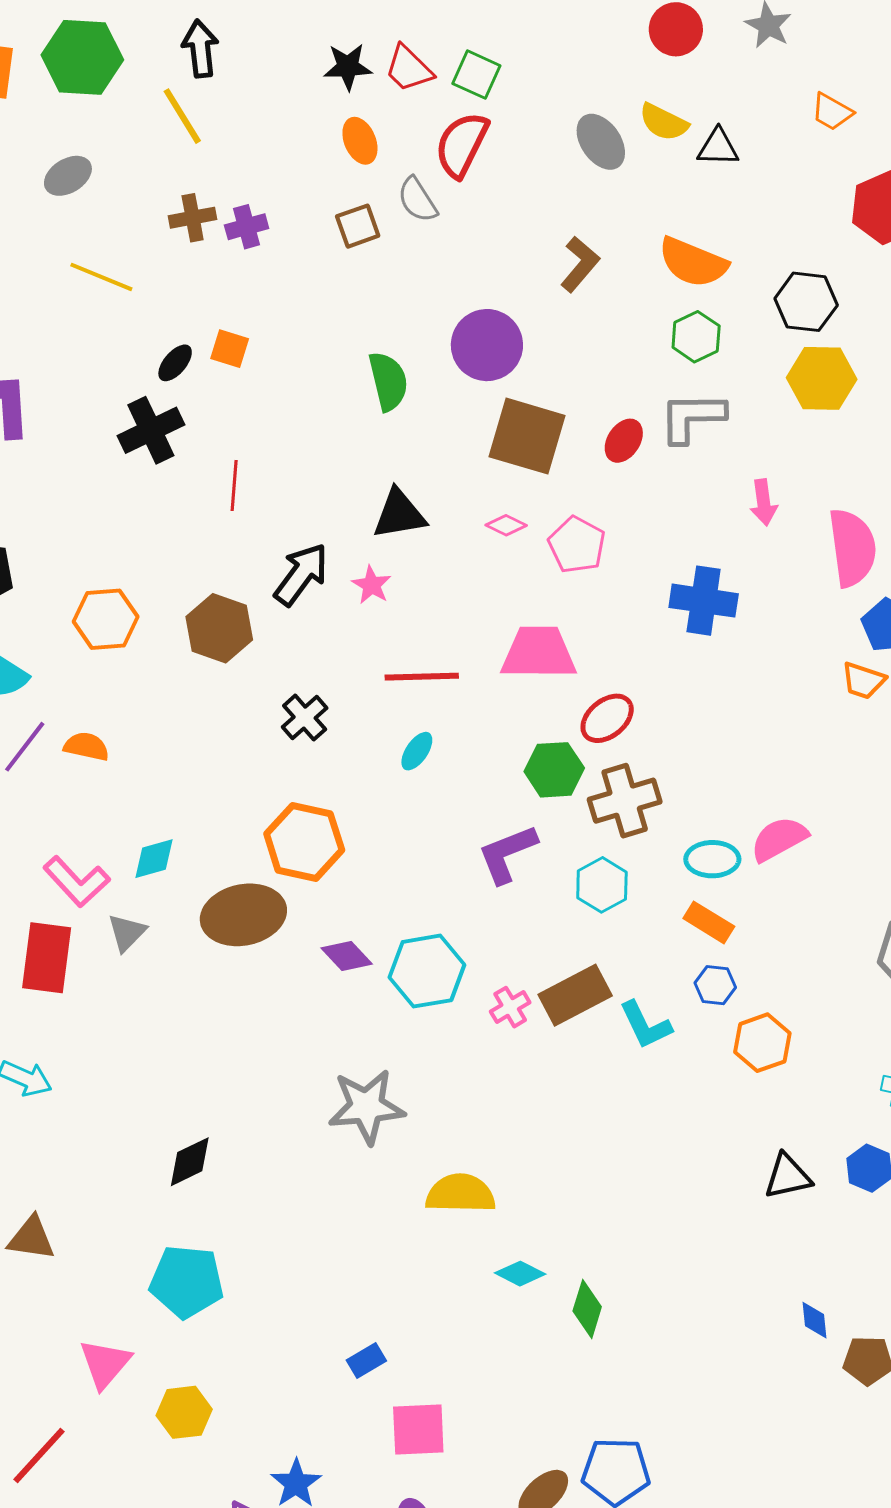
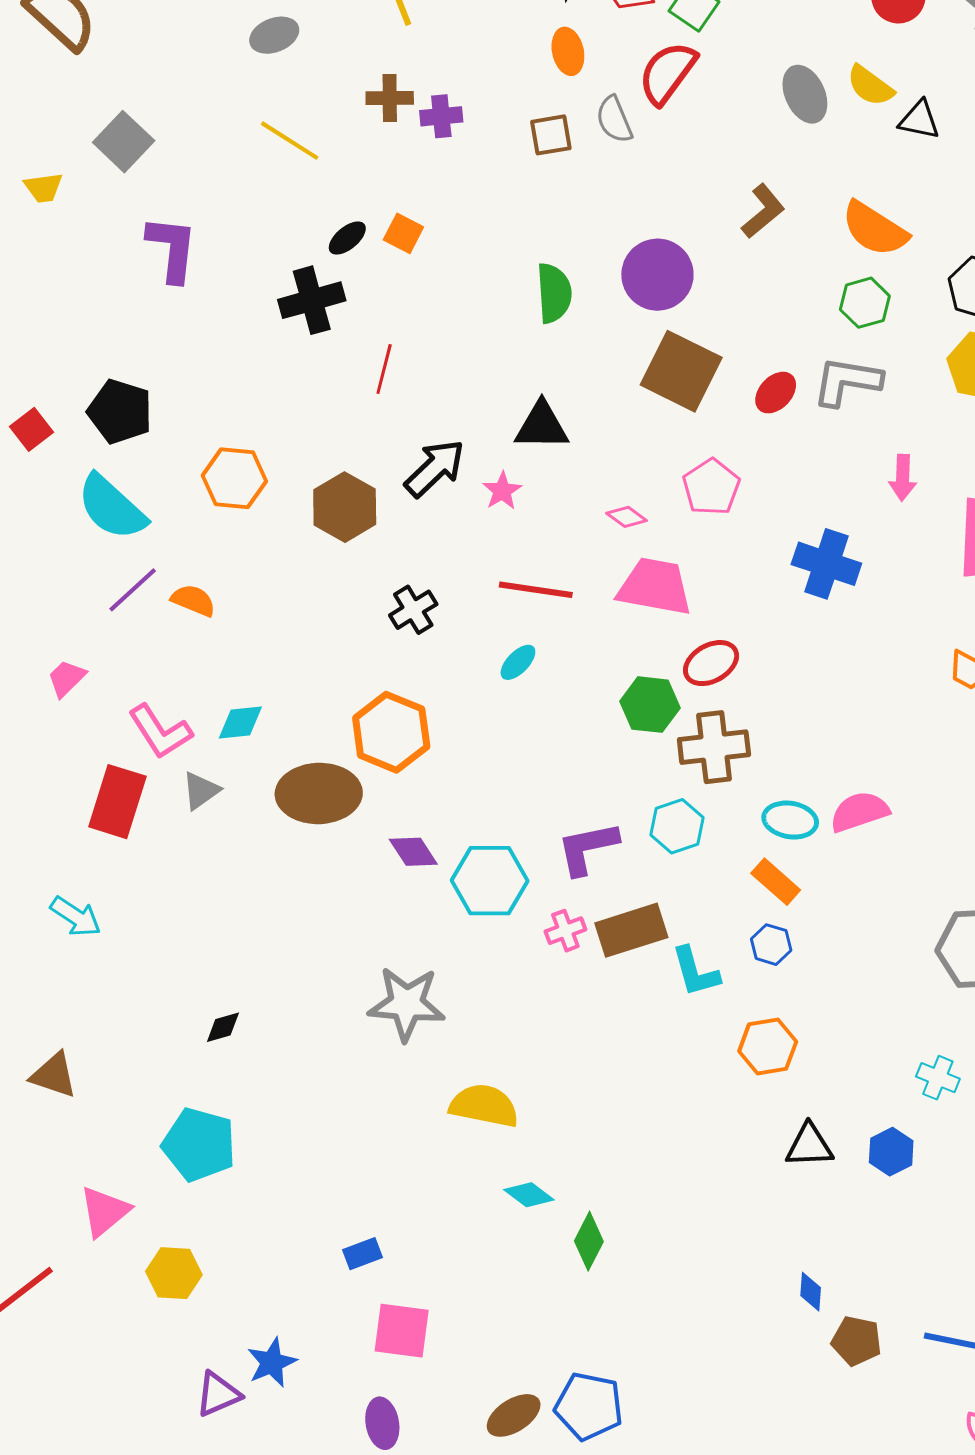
pink diamond: (506, 525) -> (627, 517), moved
purple L-shape: (507, 854) -> (587, 848), moved
orange hexagon: (762, 1043) -> (768, 1047), moved
black diamond: (190, 1162) -> (223, 1027), size x0.7

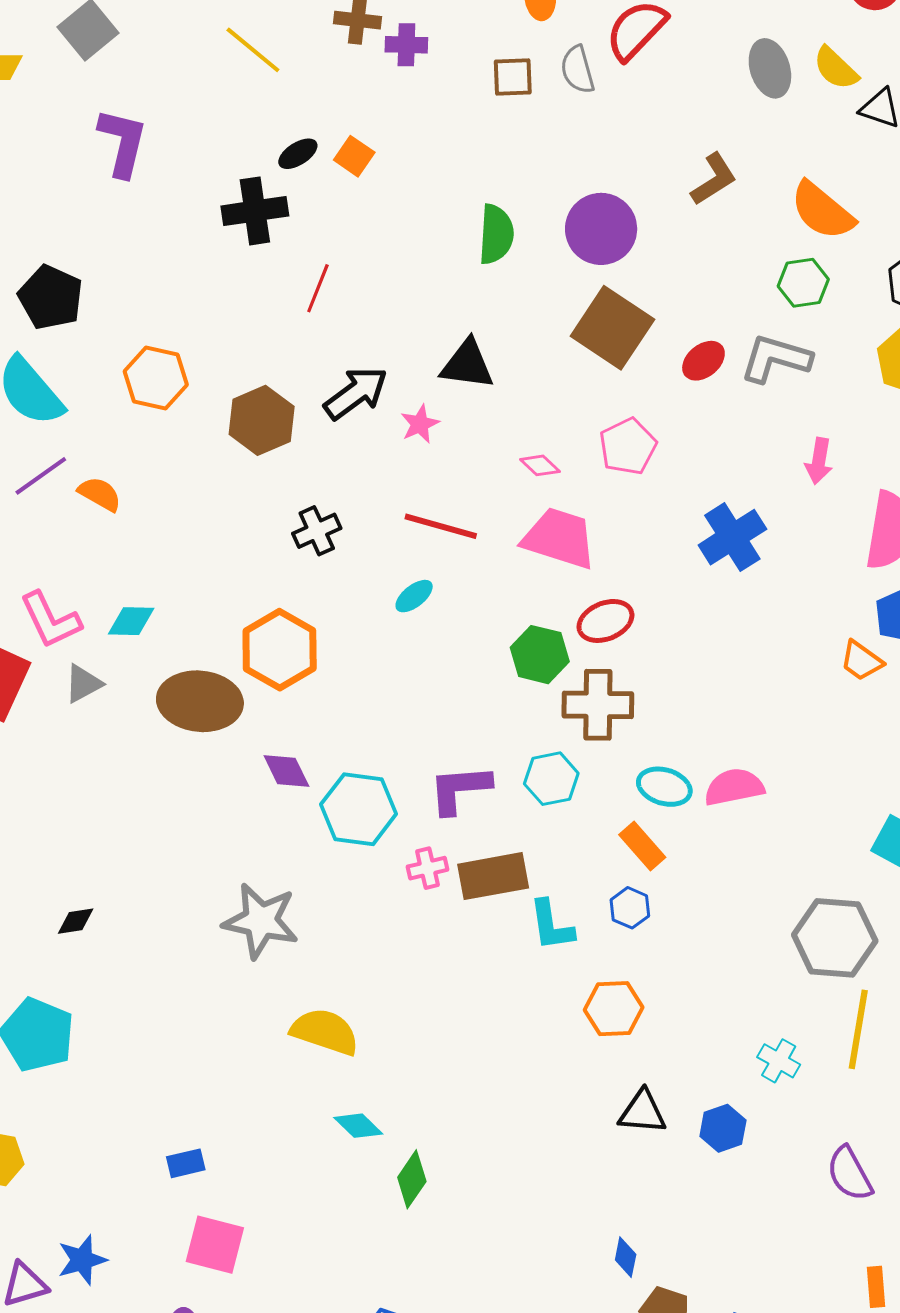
blue cross: (826, 564) -> (732, 537), turned 32

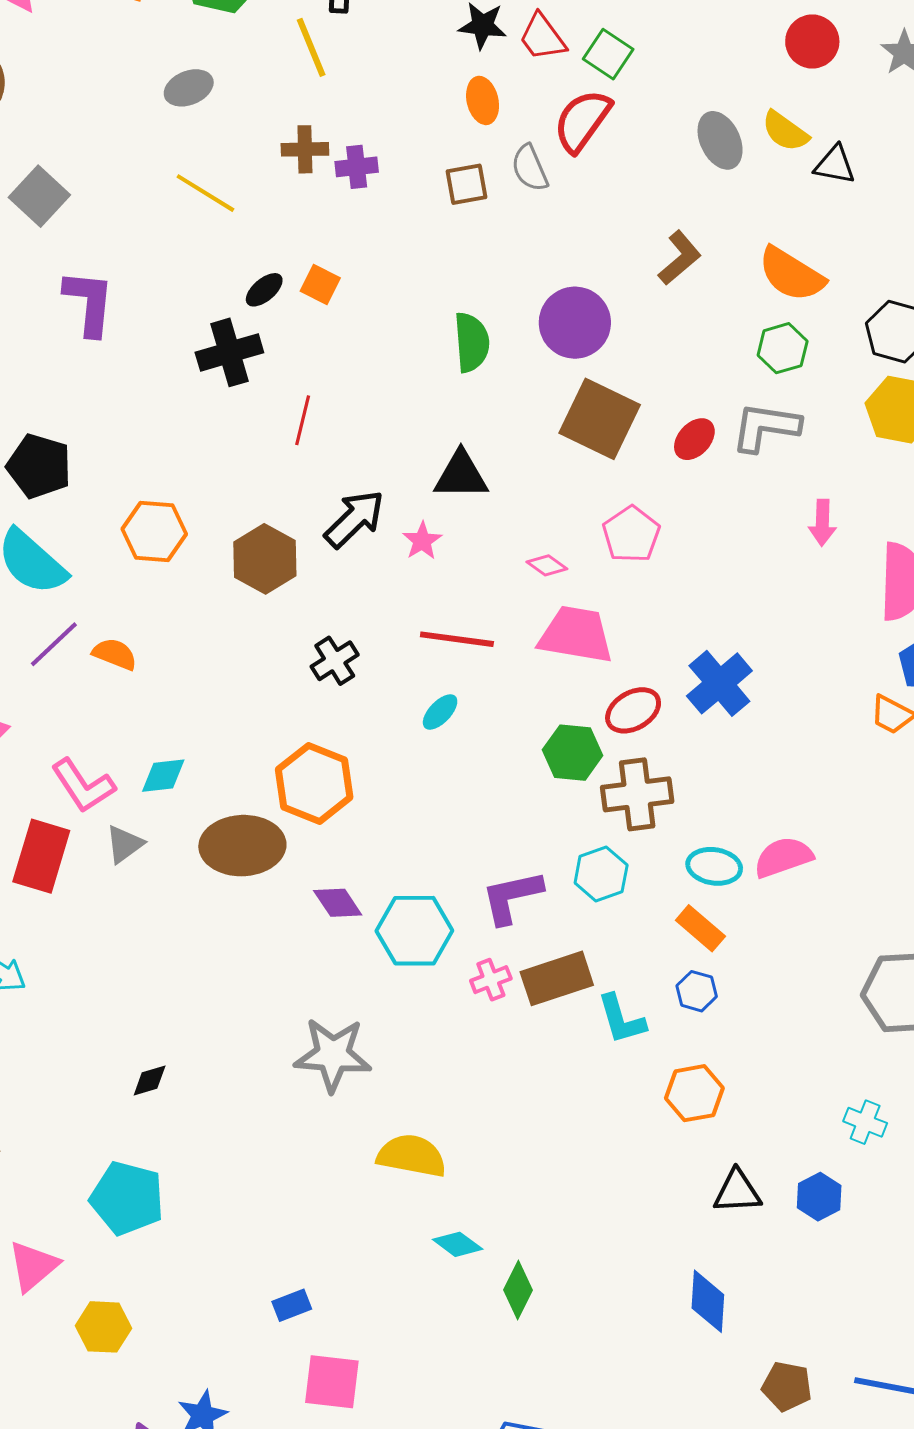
blue cross: (732, 537) -> (719, 683), moved
blue diamond: (626, 1257) -> (708, 1301), moved, size x1.6

